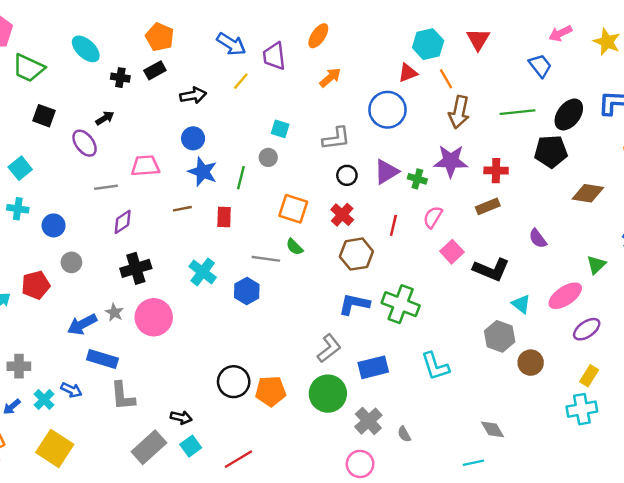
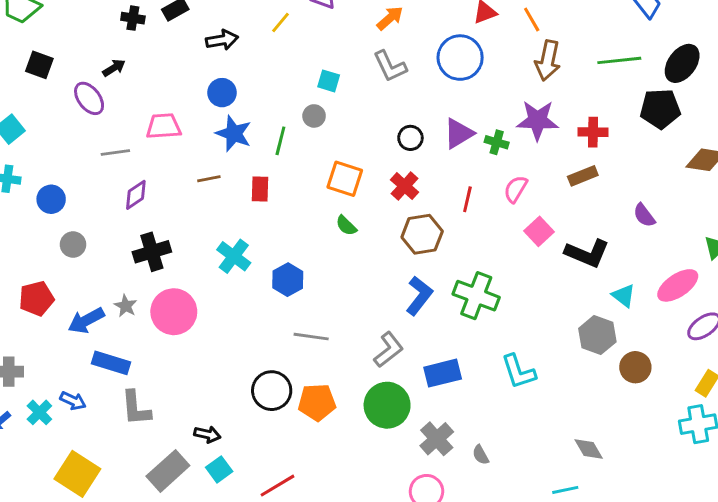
gray L-shape: (336, 138) -> (390, 66), moved, turned 72
gray line: (266, 259) -> (311, 337), moved
red pentagon: (36, 285) -> (36, 299), moved
blue L-shape: (354, 304) -> (419, 296), turned 116
yellow square: (55, 448) -> (77, 474), moved

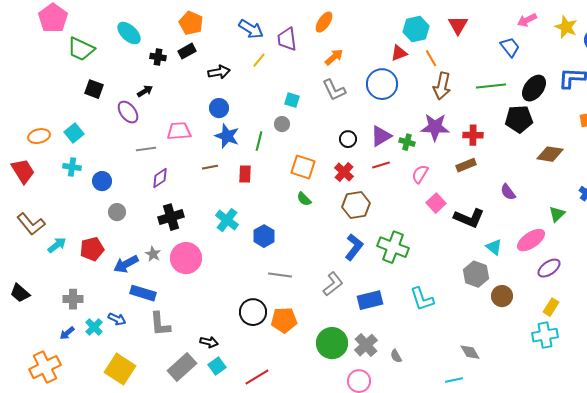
red line: (467, 199) -> (381, 165), moved, turned 60
green circle: (387, 405) -> (332, 343), moved

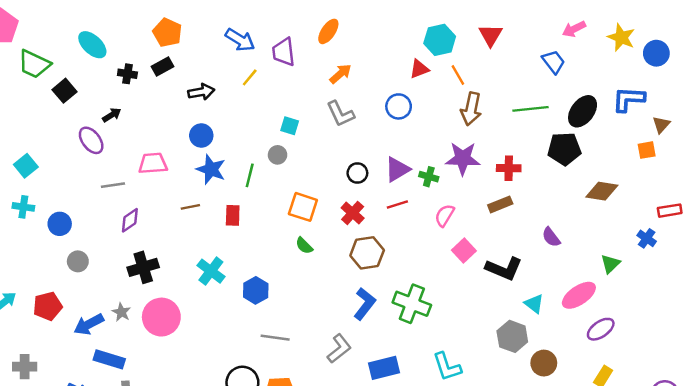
blue circle: (382, 84) -> (399, 106), size x0.7
black square: (94, 89) -> (65, 91), moved, turned 30

